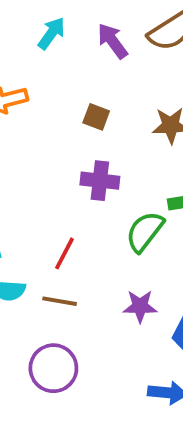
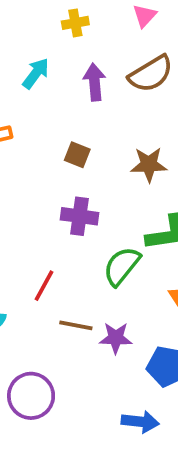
purple arrow: (112, 41) -> (94, 82), turned 30
brown line: (60, 301) -> (76, 325), moved

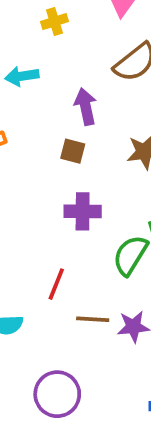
cyan arrow: (36, 73) -> (22, 76), turned -128
purple arrow: (94, 82) -> (86, 107), moved

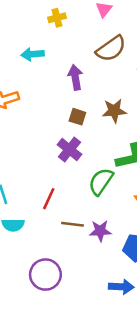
brown square: (73, 151) -> (77, 117), moved
purple cross: (83, 211) -> (70, 150), turned 35

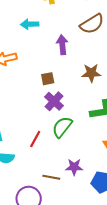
brown square: (77, 117) -> (48, 79), moved, turned -32
green semicircle: (101, 181) -> (62, 127), moved
brown line: (73, 224) -> (51, 177), moved

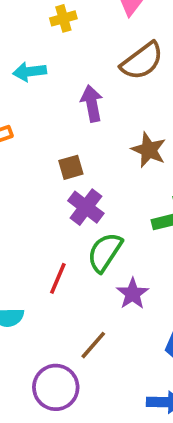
brown star: (91, 73) -> (149, 150), turned 30
purple star: (74, 167) -> (133, 294), moved, turned -30
brown line: (51, 177) -> (93, 345), turned -54

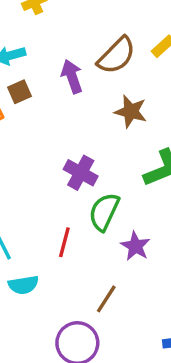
brown semicircle: (142, 61) -> (117, 55), moved
brown square: (71, 167) -> (20, 92), moved

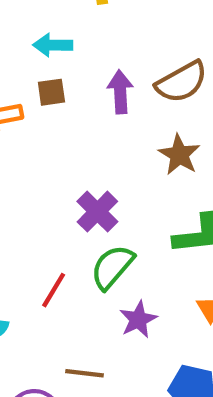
brown line: (106, 299) -> (85, 373), turned 48

